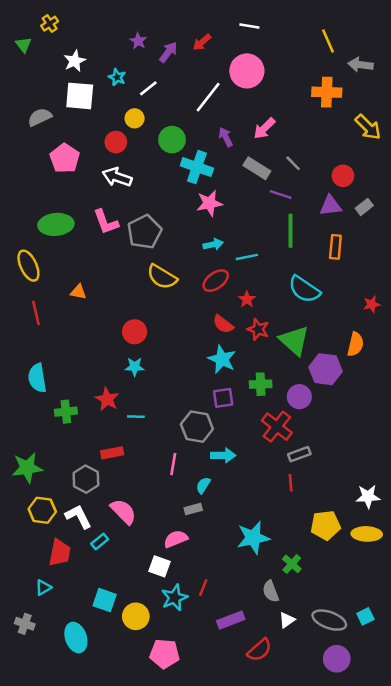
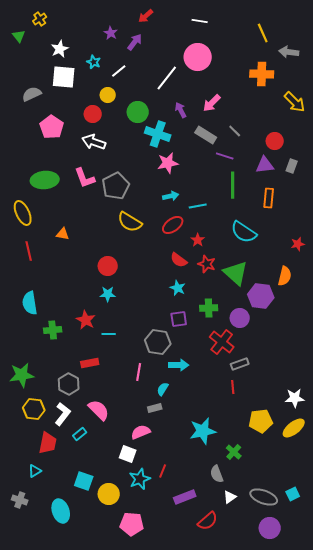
red arrow: (202, 42) -> (146, 16), moved
gray rectangle: (364, 207) -> (292, 166), turned -32
cyan star: (222, 359) -> (178, 288), size x0.7
white L-shape: (78, 516) -> (63, 414), turned 65
yellow ellipse: (367, 534) -> (294, 428), turned -40

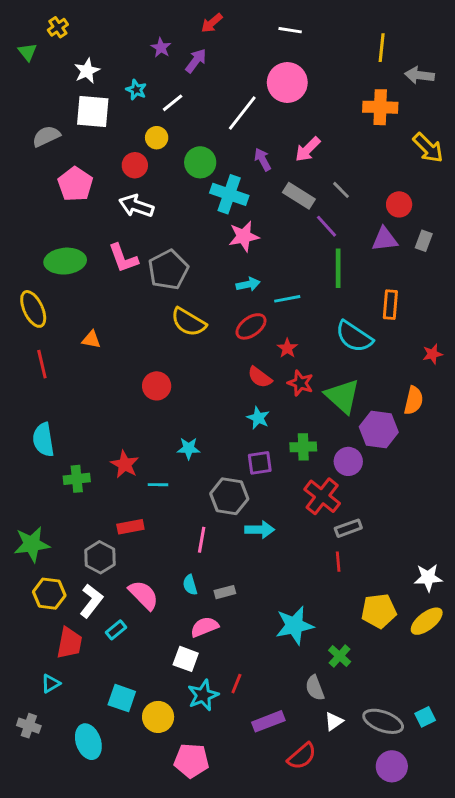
yellow line: (263, 33) -> (382, 48), turned 30
purple line: (225, 156) -> (326, 226), turned 30
orange rectangle: (269, 198) -> (390, 305), moved
cyan star: (108, 294) -> (189, 448), moved
cyan semicircle: (163, 389) -> (190, 585), moved, turned -48

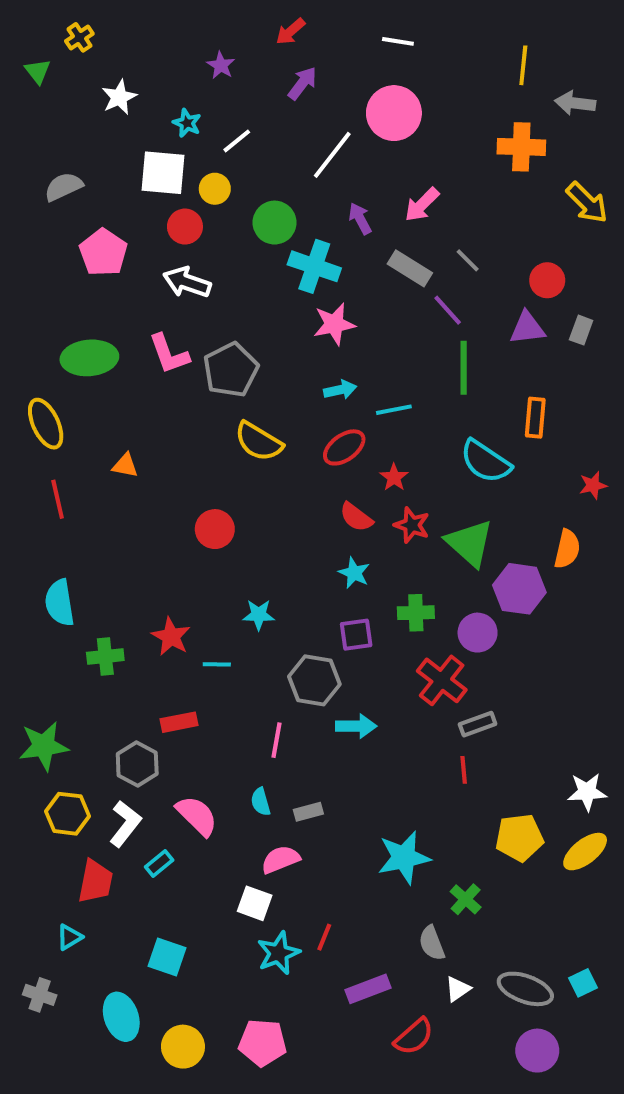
purple arrow: (196, 61) -> (302, 83), moved
white square: (93, 112) -> (163, 173), moved
yellow circle: (158, 717) -> (183, 1047), moved

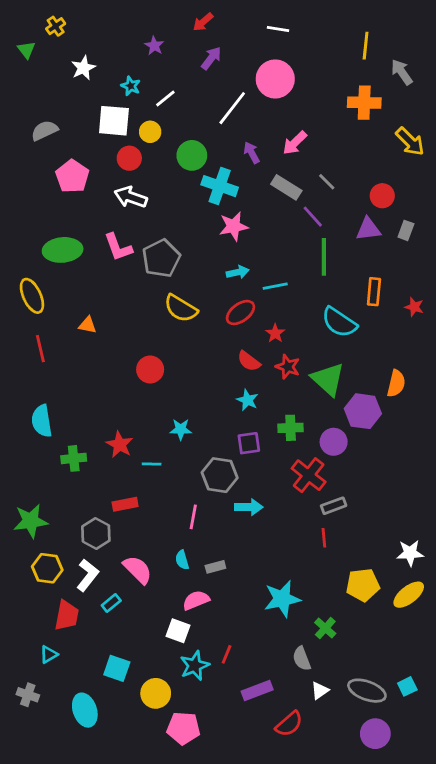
gray arrow: (575, 103) -> (402, 72), turned 48
red star: (593, 485) -> (414, 307), moved, turned 30
yellow circle: (183, 1047) -> (156, 693), moved

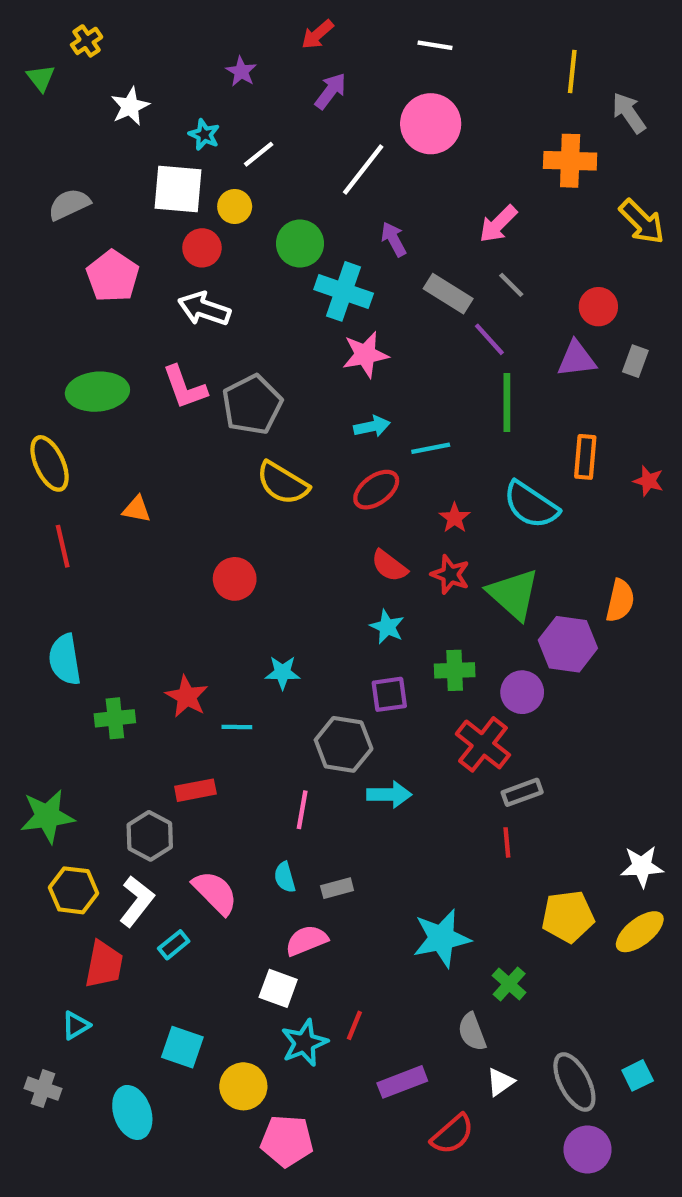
pink arrow: (295, 143) -> (498, 224), moved
red star: (275, 333) -> (455, 518), moved
gray ellipse: (367, 691) -> (574, 1082), turned 42

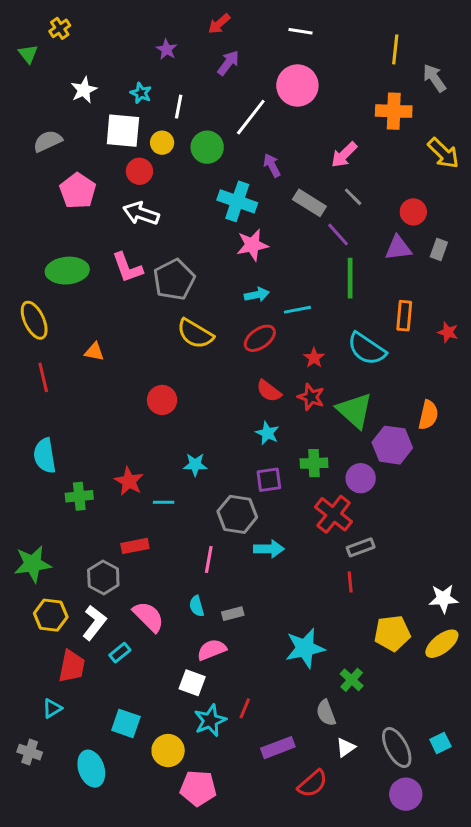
white star: (130, 106) -> (84, 90), moved
white line: (259, 154) -> (179, 107), turned -40
green circle: (300, 244) -> (207, 147), moved

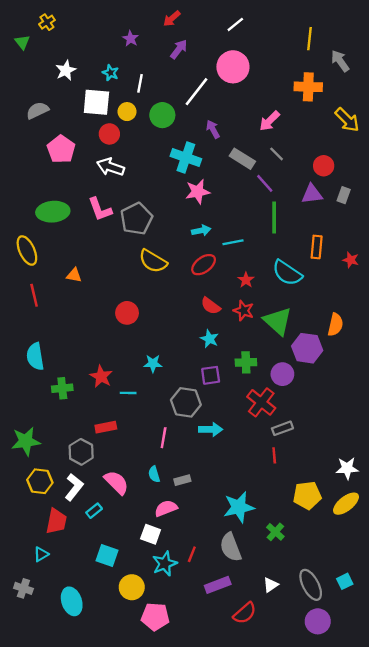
white line: (300, 31) -> (235, 24), turned -48
gray semicircle: (326, 713) -> (231, 547), moved, size x1.4
cyan square: (126, 723) -> (107, 555), moved

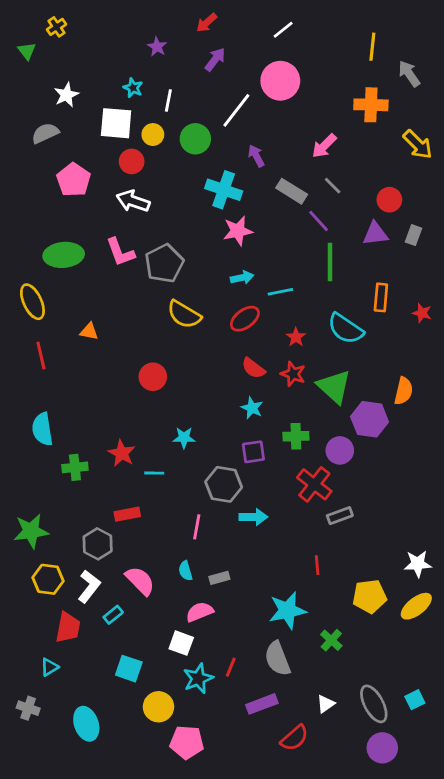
white star: (66, 70) -> (66, 95), moved
red line: (274, 455) -> (317, 565), moved

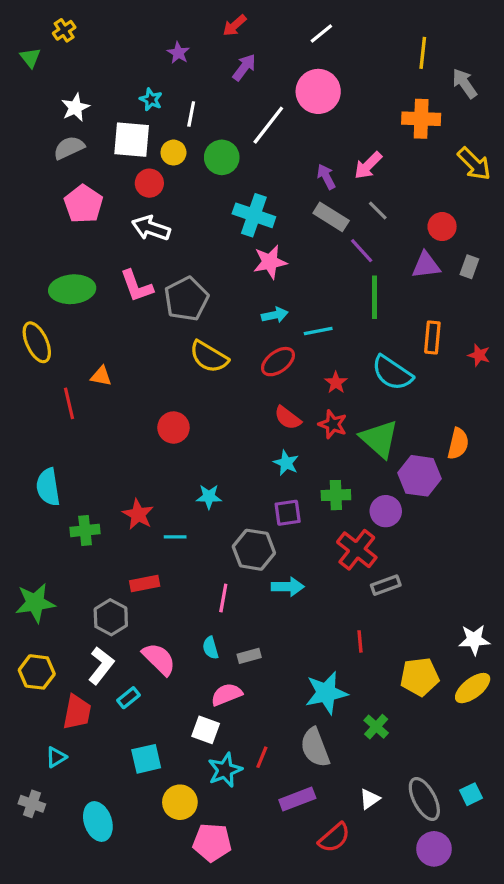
gray semicircle: (45, 133) -> (69, 148), moved
purple arrow: (256, 156) -> (326, 177), moved
red line: (41, 356) -> (69, 403), moved
yellow hexagon: (48, 579) -> (37, 672), moved
cyan square: (129, 669) -> (146, 759), turned -32

